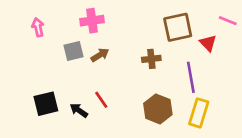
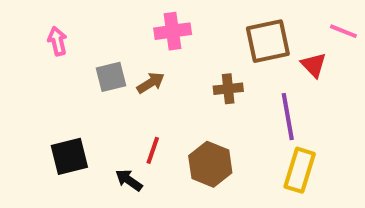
pink cross: (92, 21) -> (173, 31), moved
red line: (101, 100) -> (153, 150), turned 54
brown hexagon: (158, 109) -> (210, 164), moved
black arrow: (79, 110) -> (129, 180), moved

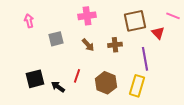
brown arrow: (151, 83) -> (88, 45), moved, turned 80
yellow rectangle: (300, 170) -> (137, 86), moved
black arrow: (129, 180) -> (58, 87), moved

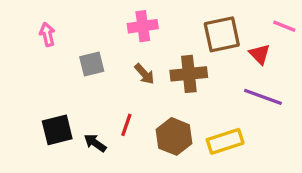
brown cross: (115, 45) -> (189, 74), size x1.5
purple line: (145, 59) -> (263, 97), moved, turned -60
yellow rectangle: (137, 86) -> (225, 141), turned 55

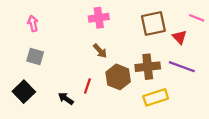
gray square: (92, 64) -> (35, 56), moved, turned 30
brown cross: (189, 74) -> (148, 67), moved
black square: (57, 130) -> (24, 92), moved, turned -30
brown hexagon: (174, 136) -> (118, 77), moved

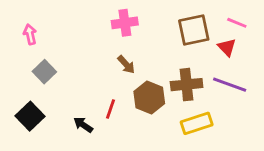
pink line: (197, 18) -> (237, 23), moved
pink arrow: (33, 23) -> (30, 34), moved
gray square: (35, 56) -> (44, 72), turned 30

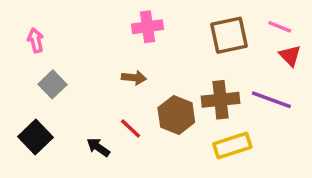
red triangle: (227, 47) -> (290, 56), moved
brown arrow: (126, 64) -> (134, 78), moved, turned -42
red line: (110, 109) -> (131, 129), turned -66

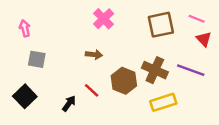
pink cross: (148, 27) -> (104, 19), turned -36
gray square: (53, 84) -> (37, 59), turned -36
brown cross: (220, 100) -> (155, 70), turned 30
black arrow: (98, 147) -> (69, 103), turned 91

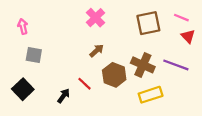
brown arrow: (94, 55) -> (97, 51), moved, turned -48

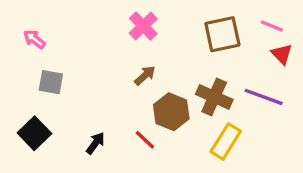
pink arrow: (23, 26) -> (34, 39), turned -40
red line: (84, 84) -> (145, 140), moved
yellow rectangle: (151, 95) -> (226, 141), turned -40

